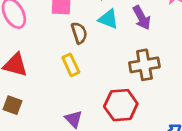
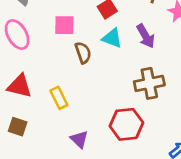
yellow rectangle: (71, 65) -> (59, 98), moved

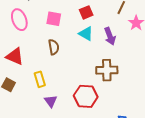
brown semicircle: (83, 53) -> (54, 47), moved
yellow rectangle: (59, 98) -> (40, 79), moved

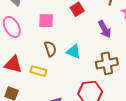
cyan triangle: (86, 34) -> (74, 52), moved
yellow rectangle: (40, 79) -> (38, 71), moved, turned -49

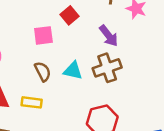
pink square: (46, 21) -> (43, 35), moved
brown cross: (107, 63) -> (107, 68), moved

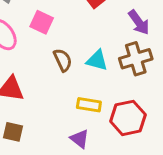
pink square: (43, 35) -> (42, 22), moved, turned 30
yellow rectangle: (32, 102) -> (89, 105), moved

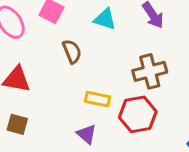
brown cross: (136, 59) -> (150, 71), moved
cyan triangle: (97, 60) -> (105, 19), moved

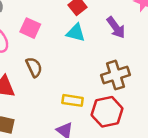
brown semicircle: (72, 51) -> (34, 67), moved

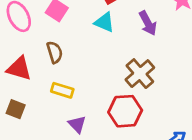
brown cross: (115, 75) -> (140, 74), turned -32
yellow rectangle: (73, 100) -> (62, 90), moved

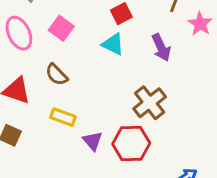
brown semicircle: (55, 52) -> (57, 75), turned 150
purple triangle: (77, 124) -> (93, 141), moved

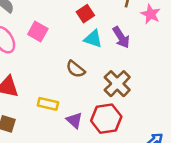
cyan triangle: (113, 44) -> (93, 39), moved
brown semicircle: (57, 75) -> (76, 69), moved

